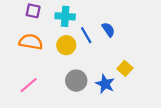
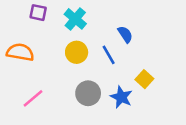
cyan cross: (65, 16) -> (75, 19), turned 36
blue line: (86, 35) -> (109, 55), moved
orange semicircle: (31, 42) -> (20, 52), moved

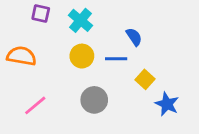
blue line: (109, 55) -> (116, 59), turned -60
yellow square: (144, 79) -> (145, 79), moved
blue star: (121, 97) -> (167, 104), moved

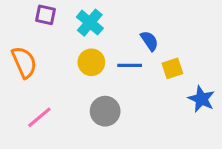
orange semicircle: (22, 56) -> (24, 62), turned 56
yellow square: (145, 79) -> (172, 68), moved, turned 30
blue star: (167, 104) -> (201, 99), moved

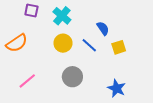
orange semicircle: (24, 62) -> (17, 43), turned 80
blue line: (130, 65) -> (89, 45), turned 42
blue star: (201, 99) -> (117, 88), moved

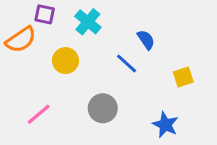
orange semicircle: (17, 43) -> (21, 40), moved
yellow circle: (63, 43) -> (65, 61), moved
yellow square: (119, 47) -> (183, 77), moved

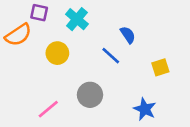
pink line: (39, 114) -> (48, 109), moved

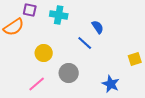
cyan cross: (77, 19) -> (59, 15), turned -30
yellow circle: (57, 53) -> (44, 53), moved
yellow square: (160, 67) -> (135, 59), moved

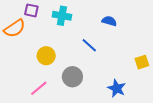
blue semicircle: (98, 27) -> (109, 21), moved, turned -40

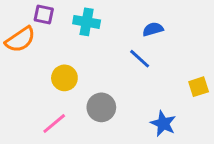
blue semicircle: (109, 21) -> (153, 29), turned -32
blue line: (89, 45) -> (140, 59), moved

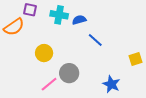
blue semicircle: (153, 29) -> (79, 20), moved
pink line: (54, 124) -> (49, 84), moved

